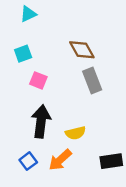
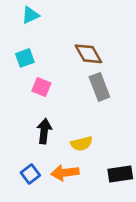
black arrow: (41, 121) -> (44, 131), size x0.7
orange arrow: (60, 160) -> (65, 173), turned 35

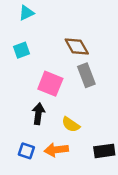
pink square: (41, 87) -> (50, 84), moved, size x1.5
yellow semicircle: (82, 144) -> (71, 125), turned 48
blue square: (30, 174) -> (26, 151), turned -35

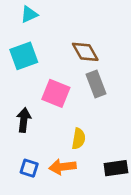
cyan square: (22, 50) -> (24, 56), size x1.5
black arrow: (38, 114) -> (24, 120), moved
yellow semicircle: (71, 125) -> (79, 139), turned -114

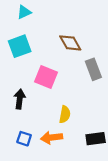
gray rectangle: (96, 84) -> (93, 69), moved

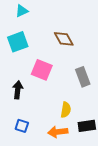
gray rectangle: (93, 69) -> (83, 77), moved
yellow semicircle: (65, 114) -> (66, 110), moved
orange arrow: (52, 138) -> (58, 132), moved

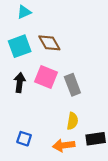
brown diamond: (64, 39) -> (49, 43), moved
gray rectangle: (83, 77) -> (72, 85), moved
black arrow: (18, 90) -> (20, 83), moved

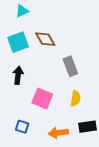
pink square: (46, 77) -> (42, 99), moved
gray rectangle: (72, 85) -> (70, 66), moved
yellow semicircle: (72, 121) -> (75, 99), moved

